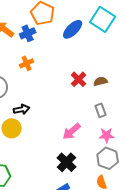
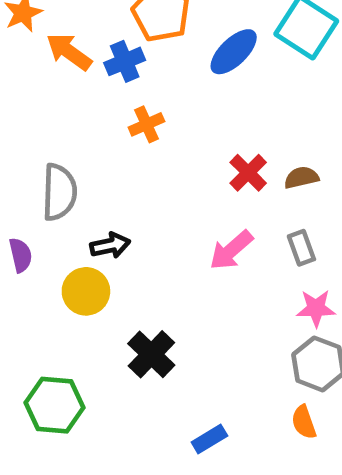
orange cross: (27, 63) -> (146, 124), moved
pink arrow: (72, 131) -> (231, 250), moved
black cross: (67, 162) -> (151, 354), moved

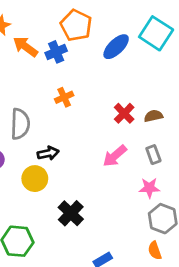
orange cross: (146, 124) -> (64, 97), moved
pink star: (316, 308) -> (149, 188), moved

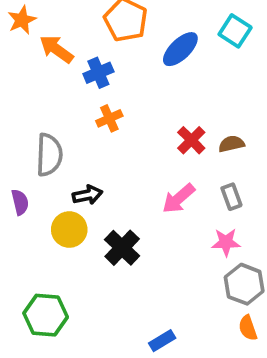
cyan square: (156, 33) -> (235, 31), size x0.7
blue cross: (56, 52) -> (98, 73), moved
black cross: (71, 213) -> (122, 248), moved
orange semicircle: (155, 251) -> (248, 328), moved

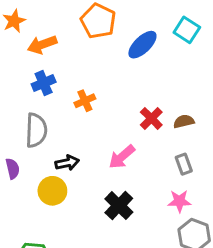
orange arrow: (56, 49) -> (42, 45), turned -56
blue cross: (98, 73) -> (44, 83), moved
pink arrow: (179, 199) -> (122, 157), moved
black cross: (122, 248) -> (119, 206), moved

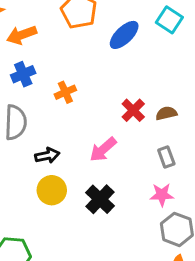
yellow circle: (52, 191) -> (52, 190), moved

